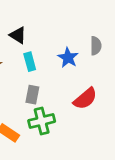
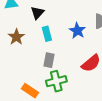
black triangle: (18, 35) -> (37, 13), turned 40

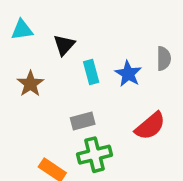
cyan rectangle: (47, 34) -> (91, 72), moved
gray rectangle: (49, 60) -> (83, 121), turned 64

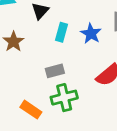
cyan rectangle: (91, 72) -> (62, 32), turned 30

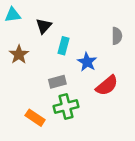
blue star: (91, 34) -> (87, 62), moved

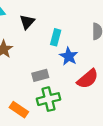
cyan rectangle: (64, 46) -> (56, 37), moved

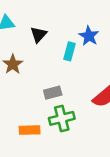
blue star: (69, 56) -> (89, 36), moved
orange rectangle: (19, 110) -> (30, 130), turned -36

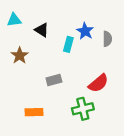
black triangle: (39, 35) -> (42, 30), turned -40
green cross: (62, 118) -> (83, 109), moved

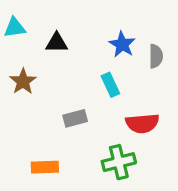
black triangle: (42, 30) -> (57, 43), turned -32
cyan rectangle: (68, 44) -> (110, 85), moved, turned -40
red semicircle: (98, 83) -> (142, 123), turned 35

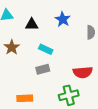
blue star: (122, 44) -> (63, 19), moved
cyan rectangle: (110, 85) -> (46, 49), moved, turned -40

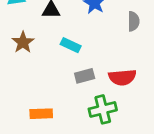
gray rectangle: (43, 69) -> (85, 76), moved

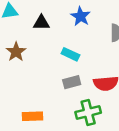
cyan rectangle: (71, 45) -> (70, 54), moved

